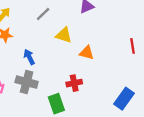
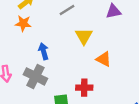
yellow triangle: (64, 35) -> (84, 36), turned 30

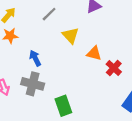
red cross: (84, 88) -> (114, 68), moved, turned -35

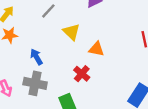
red cross: (114, 68) -> (82, 74), moved

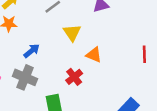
blue arrow: (36, 57) -> (32, 51), turned 70

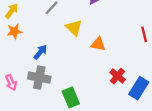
red cross: (74, 77) -> (118, 76), moved

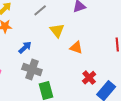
gray cross: (39, 78) -> (32, 69), moved

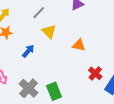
yellow triangle: (57, 30) -> (49, 31), moved
gray cross: (32, 69) -> (29, 88), moved, turned 30

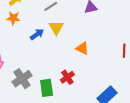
blue arrow: (28, 51) -> (37, 34), moved
red cross: (95, 73) -> (67, 77), moved

